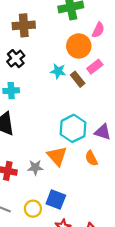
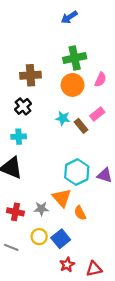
orange circle: (79, 46) -> (72, 85), moved
orange semicircle: (91, 158) -> (80, 213), moved
blue square: (56, 199) -> (61, 239), turned 30
yellow circle: (33, 209) -> (39, 237), moved

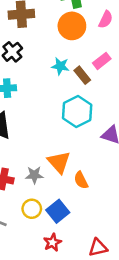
cyan hexagon: (77, 172) -> (77, 111), moved
red star: (67, 265) -> (52, 242), moved

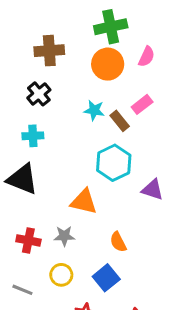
orange triangle: (59, 162) -> (84, 202), moved, turned -35
blue square: (58, 211) -> (106, 278), moved

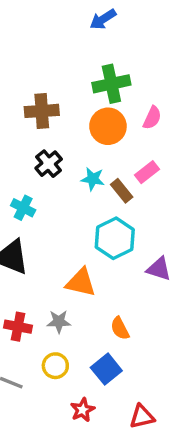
black cross: (39, 94) -> (49, 164), moved
cyan cross: (33, 136) -> (23, 208), turned 30

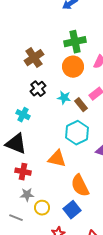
brown cross: (42, 111) -> (34, 58), turned -30
gray star: (59, 322) -> (27, 195), moved
red cross: (18, 327) -> (23, 172), moved
orange semicircle: (120, 328) -> (80, 186), size x1.6

